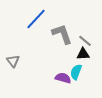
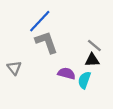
gray L-shape: (62, 34) -> (46, 42), moved
purple semicircle: (63, 78) -> (67, 73), moved

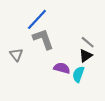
black triangle: (92, 60) -> (86, 56), turned -32
gray triangle: (14, 68) -> (16, 55), moved

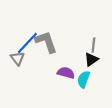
blue line: (37, 19) -> (27, 43), moved
gray line: (88, 42) -> (93, 45), turned 56

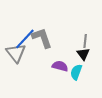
gray triangle: (17, 58) -> (16, 53), size x1.5
black triangle: (91, 59) -> (83, 54), turned -32

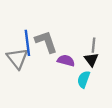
blue line: (25, 39) -> (27, 43), turned -50
purple semicircle: (60, 66) -> (66, 61), moved

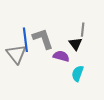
gray line: (94, 45) -> (83, 30), moved
black triangle: (91, 59) -> (75, 44), moved

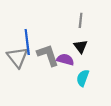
gray line: (83, 30) -> (81, 20), moved
gray L-shape: (43, 39) -> (48, 55), moved

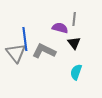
gray L-shape: (48, 55) -> (44, 51), turned -45
purple semicircle: (65, 59) -> (60, 28), moved

